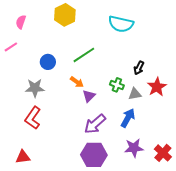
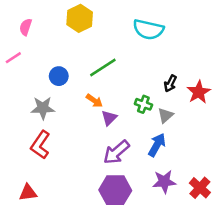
red star: (157, 87) -> (199, 92), moved
gray triangle: (135, 94) -> (166, 115), turned -32

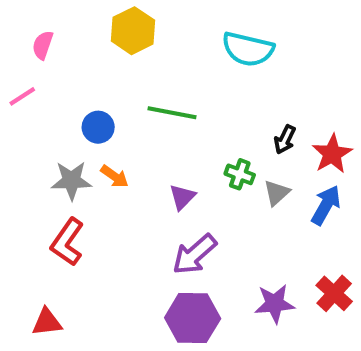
green line: (103, 67) -> (172, 113), turned 44
orange arrow: (94, 101) -> (115, 176), moved
blue arrow: (157, 145) -> (326, 205), moved
red cross: (200, 188) -> (334, 293), moved

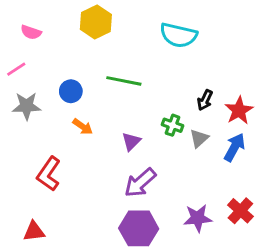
pink semicircle: (43, 45) -> (31, 32), turned -90
gray star: (71, 181) -> (27, 106), moved

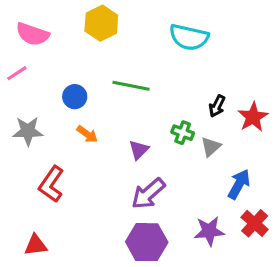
pink semicircle: (31, 32) -> (33, 34), size x1.5
gray star: (27, 106) -> (28, 131), moved
blue arrow: (235, 147) -> (239, 184), moved

